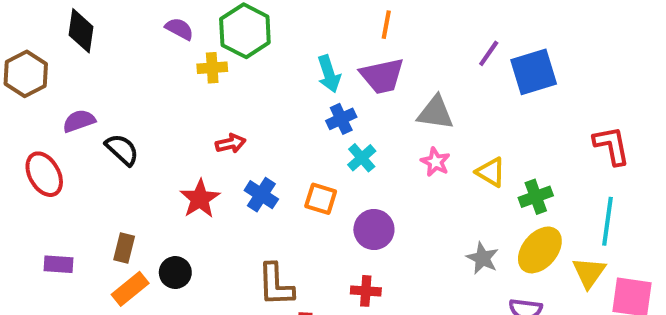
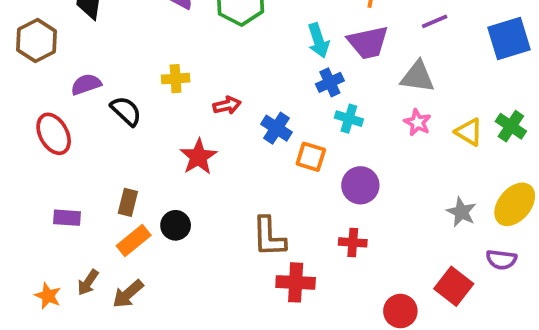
purple line: (489, 53) -> (435, 21), moved, turned 32
yellow cross: (212, 68) -> (176, 79), moved
cyan cross: (362, 158) -> (349, 119), turned -32
blue cross: (261, 195) -> (277, 128), moved
green cross: (536, 197) -> (511, 126), moved, turned -36

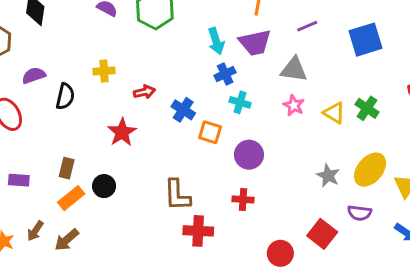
black semicircle: (126, 111) -> (65, 96), turned 60

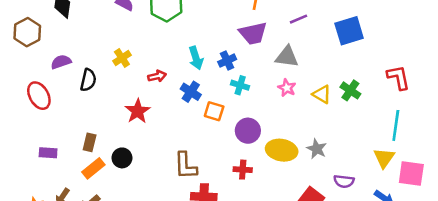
cyan arrow: (216, 41) -> (196, 58), moved
yellow cross: (104, 71) -> (122, 58), turned -30
yellow ellipse: (370, 170) -> (282, 150), moved, turned 60

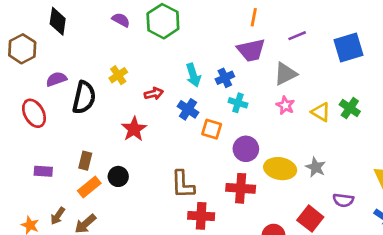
gray triangle: (287, 57) -> (285, 74), turned -35
black semicircle: (88, 80) -> (84, 98), size x1.4
red cross: (243, 170) -> (241, 188), size x1.5

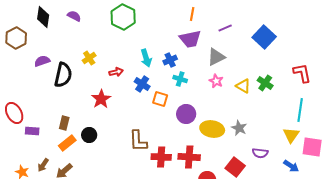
purple semicircle: (121, 20) -> (74, 16), moved
blue square: (349, 48) -> (264, 37), turned -30
red ellipse: (34, 113) -> (14, 113), moved
red cross: (241, 188) -> (189, 157), moved
red cross: (201, 216) -> (161, 157), moved

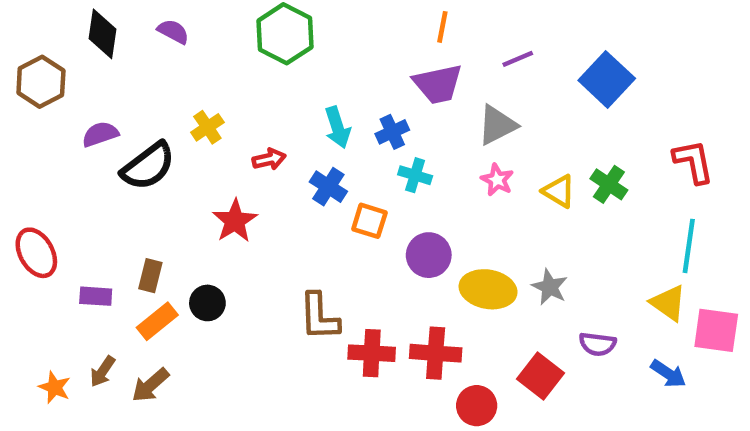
black semicircle: (63, 75) -> (148, 166), turned 40
purple rectangle: (32, 131) -> (96, 296), moved
yellow triangle: (291, 135) -> (668, 303), turned -30

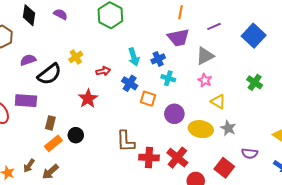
yellow triangle: (559, 191) -> (218, 102), moved
purple rectangle: (96, 296) -> (26, 101), moved, size x1.5
red cross: (436, 353) -> (177, 158), turned 35

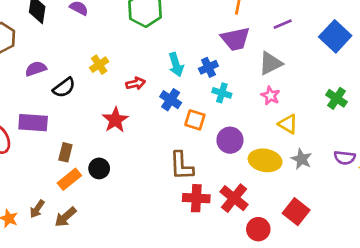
black semicircle: (49, 74) -> (64, 88), size x0.7
brown L-shape: (126, 141) -> (181, 166), moved
purple semicircle: (250, 153) -> (345, 158), moved

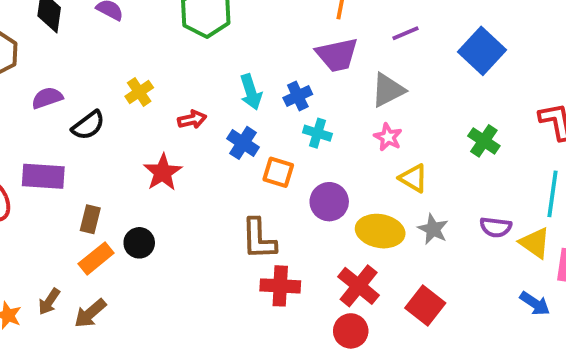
red cross: (234, 198) -> (359, 286), moved
red circle: (258, 229) -> (351, 331), moved

